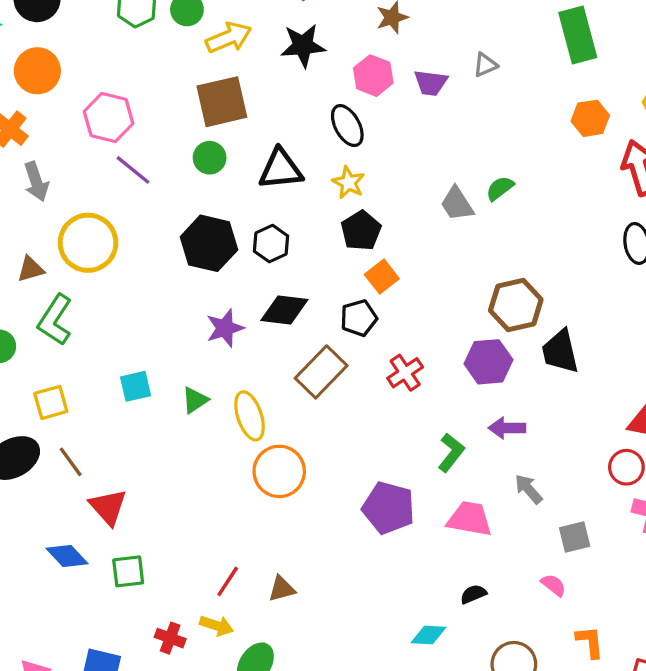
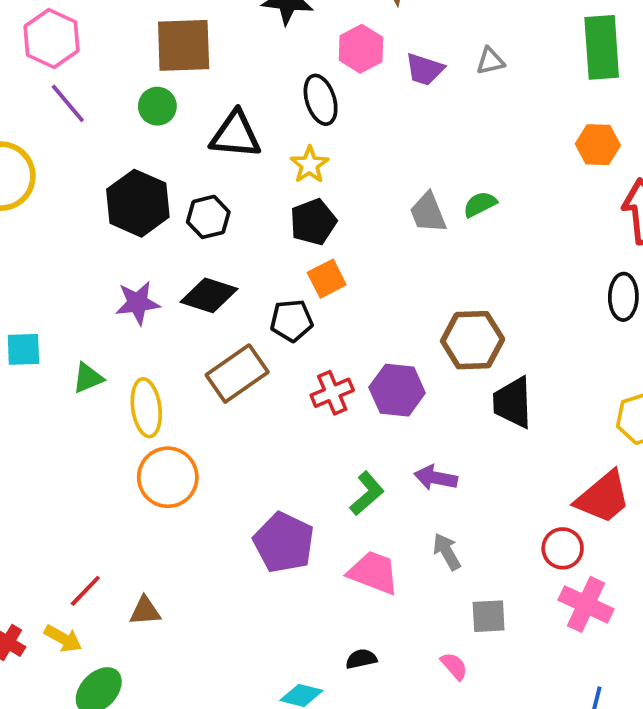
purple hexagon: (488, 362) -> (397, 390), moved

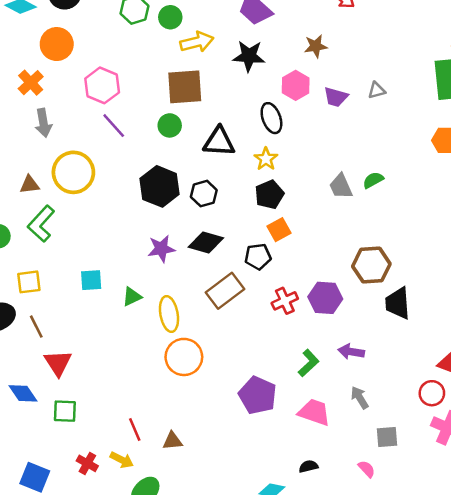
red line: (85, 591) -> (135, 430), turned -65

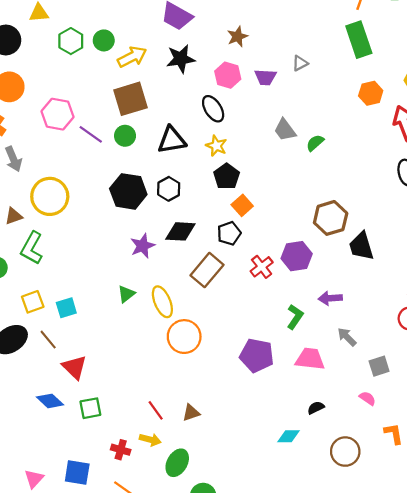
purple line: (114, 126) -> (91, 134), moved
gray trapezoid: (341, 186) -> (285, 130), moved
cyan square: (91, 280) -> (66, 308), moved

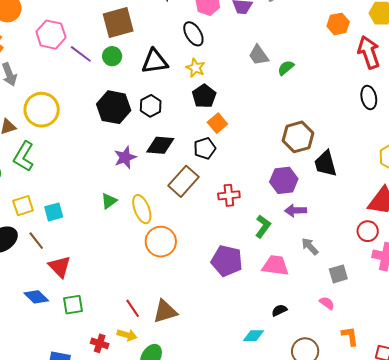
purple hexagon: (297, 256) -> (284, 180), moved
red cross: (262, 267) -> (229, 195), moved, turned 30
brown triangle: (191, 413) -> (165, 311), size x1.5

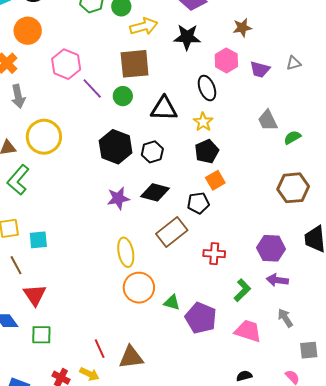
brown hexagon: (298, 137) -> (293, 188), moved
green triangle: (109, 201) -> (172, 302), moved, turned 42

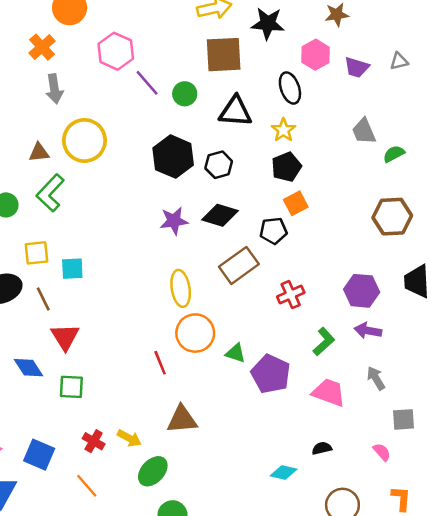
brown square: (135, 64) -> (224, 55), moved
red cross: (214, 254) -> (291, 295), turned -30
red line: (100, 349) -> (160, 363), moved

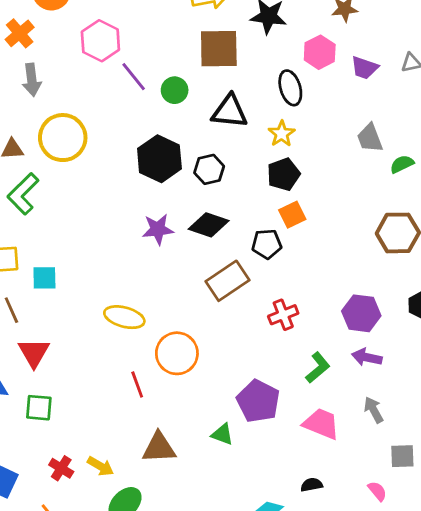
yellow ellipse: (181, 288) -> (124, 317), moved, turned -68
green triangle: (235, 353) -> (222, 434), moved

